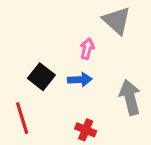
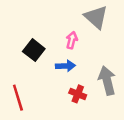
black square: (41, 77) -> (34, 50), moved
red cross: (86, 130) -> (78, 94), moved

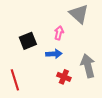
black square: (34, 50) -> (28, 41), turned 30

